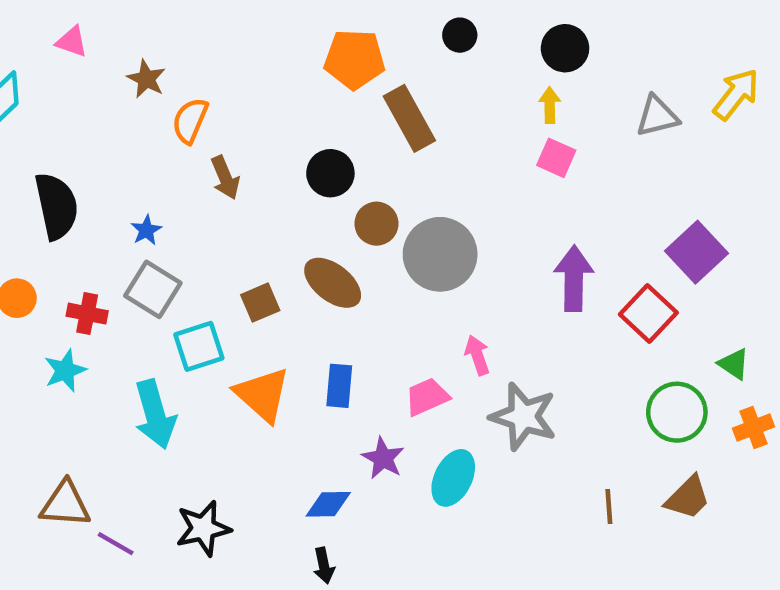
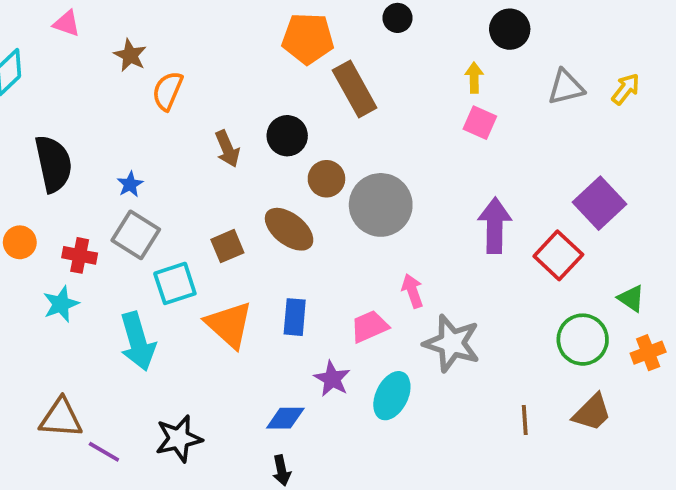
black circle: (565, 48) -> (510, 29), moved
yellow arrow: (736, 94) -> (626, 89), moved, size x0.7
brown arrow: (225, 178) -> (227, 149), moved

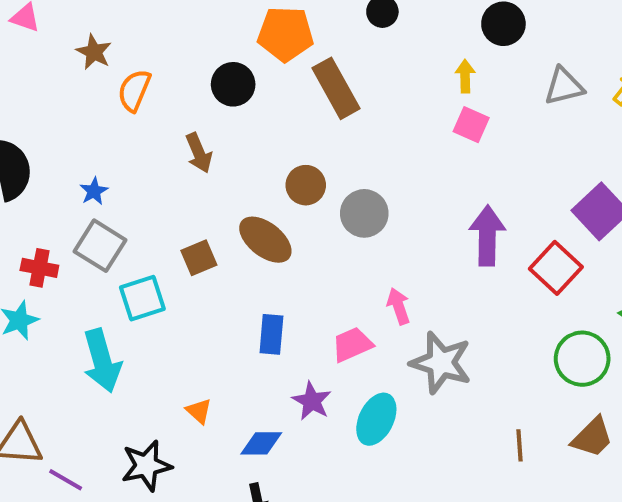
black circle: (287, 136) -> (233, 84), moved
gray circle: (381, 205) -> (364, 213), size x0.7
orange triangle: (229, 325) -> (199, 411), moved, size x0.5

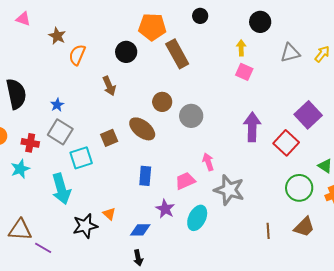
black star: (146, 466) -> (85, 226), moved

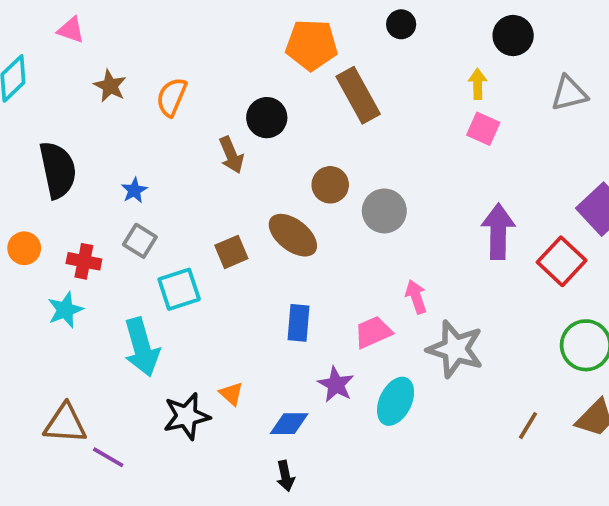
brown star: (57, 36) -> (110, 86), moved
black circle: (126, 52) -> (267, 118), moved
gray square: (60, 132) -> (140, 241), size x0.7
brown line: (268, 231) -> (528, 426), turned 35

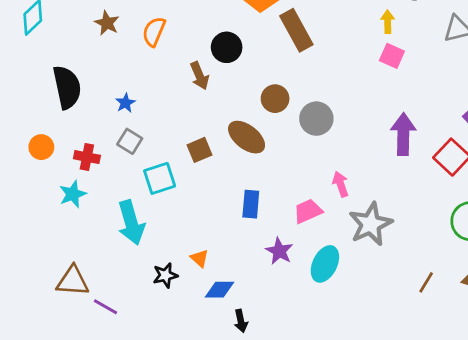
gray star: (455, 349) -> (371, 224), turned 30
black star: (187, 416) -> (165, 275), size x0.7
blue diamond: (289, 424) -> (219, 290), moved

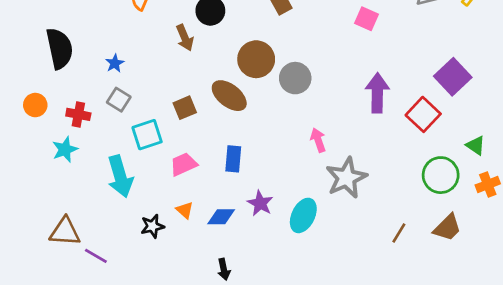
brown circle: (275, 99) -> (256, 59), size x1.4
pink trapezoid: (308, 211) -> (183, 164), moved
blue diamond: (219, 290) -> (221, 217), moved

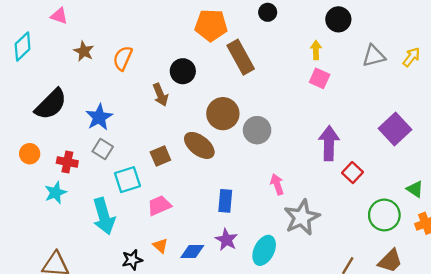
black semicircle: (60, 48) -> (51, 104), turned 57
blue star: (115, 63) -> (99, 117), size x1.6
red square: (423, 114) -> (353, 173), moved, size x0.7
blue rectangle: (233, 159) -> (225, 201), moved

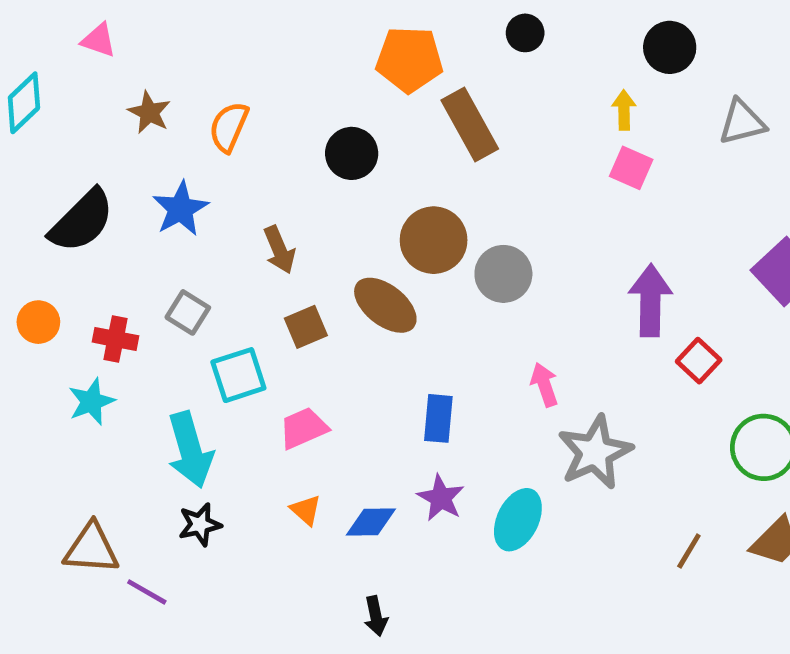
brown arrow: (160, 95) -> (279, 250), moved
blue star: (99, 117) -> (181, 209), moved
black star: (132, 260) -> (200, 524), moved

